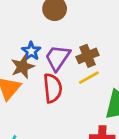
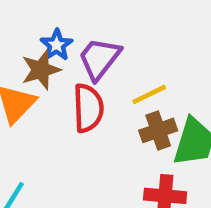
brown cross: (88, 56) -> (158, 130), moved

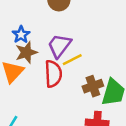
blue star: (57, 45) -> (21, 35), moved
yellow line: (149, 94) -> (72, 60), moved

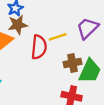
purple trapezoid: (59, 46) -> (87, 28), moved

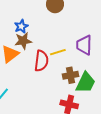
purple trapezoid: (87, 28) -> (84, 45), turned -45

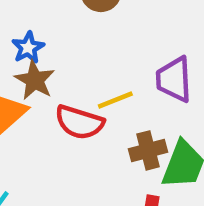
brown star: (23, 41) -> (35, 80), turned -30
red semicircle: (41, 61) -> (79, 122), turned 105

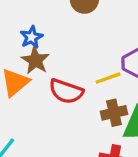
yellow line: (115, 100) -> (108, 78), moved

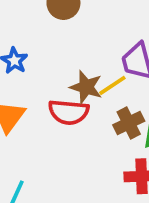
brown star: (35, 60) -> (86, 87), moved

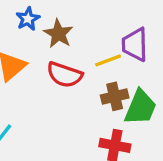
brown star: (86, 87) -> (58, 34), moved

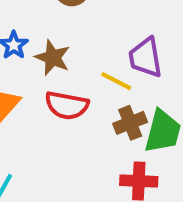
yellow line: (108, 60) -> (116, 81), turned 56

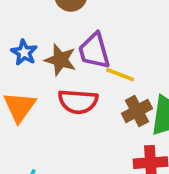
purple trapezoid: (145, 58) -> (94, 51), moved

